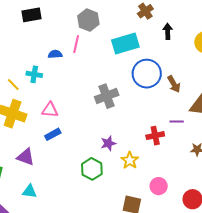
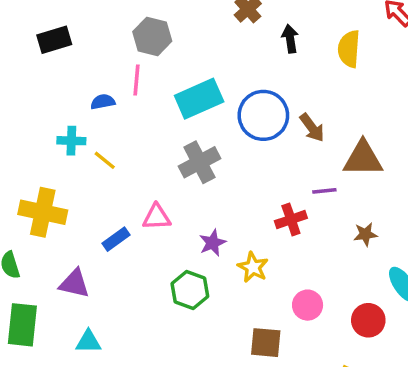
cyan rectangle: (125, 44) -> (199, 99), moved
yellow line: (13, 85) -> (105, 160), moved
pink triangle: (50, 110) -> (157, 217), moved

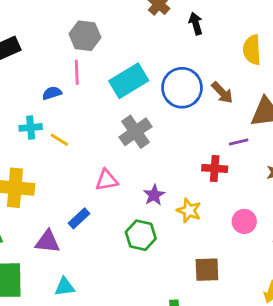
yellow semicircle: (349, 49) -> (252, 50), moved
red cross: (291, 220) -> (215, 168), turned 30
blue rectangle: (116, 239) -> (79, 218), moved
pink circle: (308, 305) -> (244, 221), moved

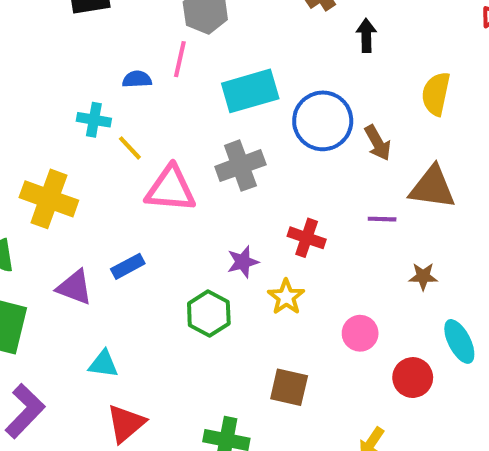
red cross: (215, 168) -> (307, 238), moved
pink triangle: (107, 180) -> (171, 189), moved, size x1.5
cyan triangle: (65, 287) -> (103, 364), moved

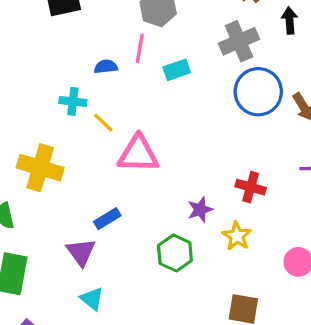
cyan rectangle: (250, 91) -> (177, 70), moved, size x0.6
gray cross: (240, 166) -> (239, 41), moved
purple triangle: (75, 287) -> (81, 252), moved, turned 36
cyan triangle: (103, 364) -> (92, 299), turned 35

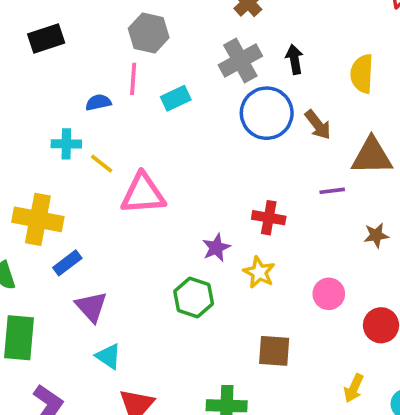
black arrow: (290, 21) -> (294, 59), moved
blue rectangle: (107, 219) -> (67, 263), moved

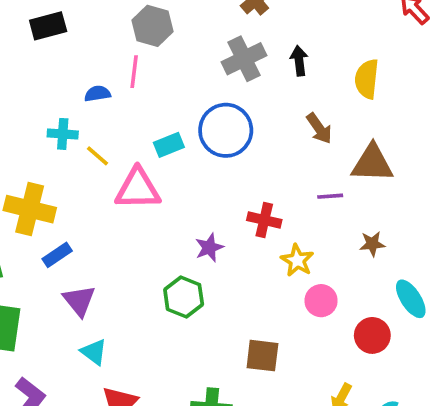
cyan rectangle: (176, 98) -> (169, 145), moved
blue circle: (267, 113) -> (226, 130), moved
yellow star: (259, 272) -> (297, 260), moved

